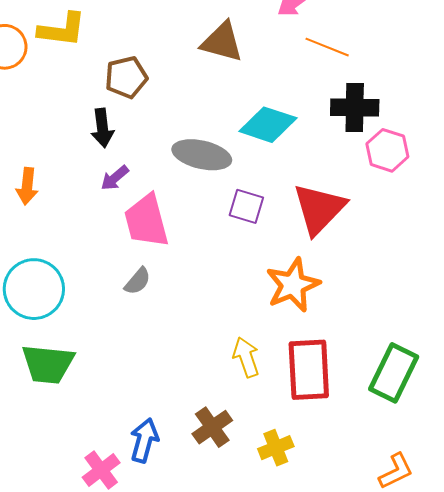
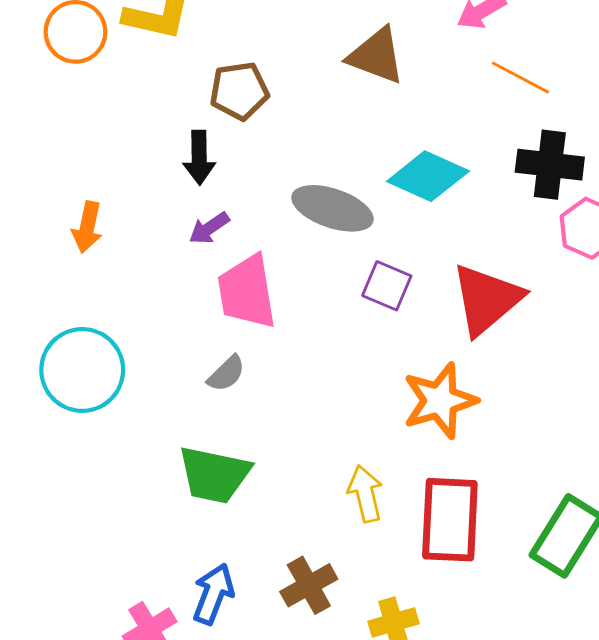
green trapezoid: (48, 364) -> (214, 475), moved

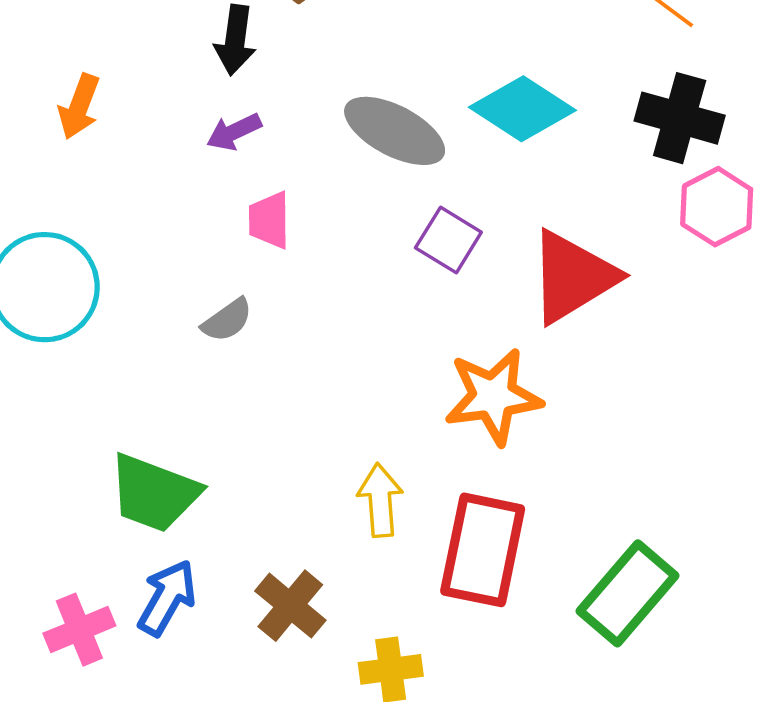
pink trapezoid: (247, 292) -> (269, 220), size x0.6
green trapezoid: (214, 475) -> (154, 493), moved
brown cross: (309, 585) -> (290, 606), turned -30

